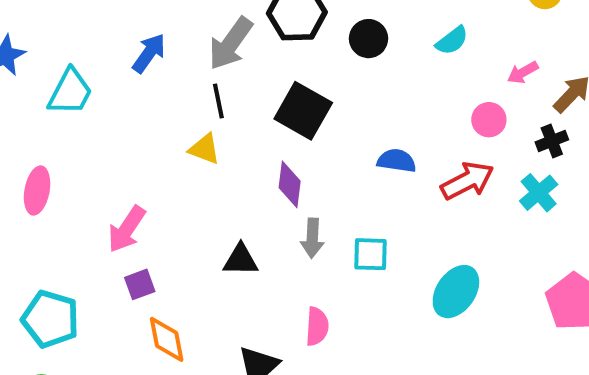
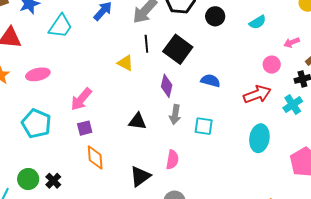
black line: (218, 101) -> (146, 44), moved
blue semicircle: (397, 161) -> (210, 81), moved
pink ellipse: (37, 191) -> (38, 74), turned 60
cyan ellipse: (456, 292) -> (259, 138), moved, turned -32
cyan pentagon: (50, 319) -> (36, 124), moved

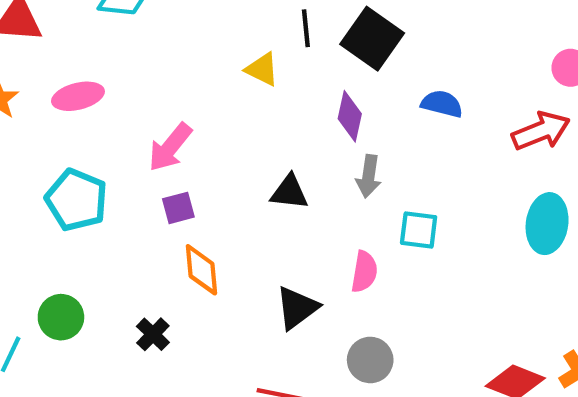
cyan square: (204, 126) -> (419, 230), moved
black cross: (53, 181) -> (153, 334), moved

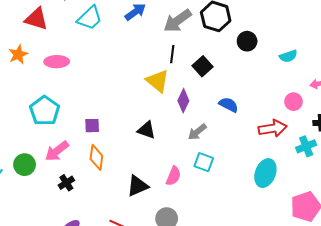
black square: (372, 39) -> (202, 66), size x0.7
yellow triangle: (262, 69) -> (158, 81), moved, size x1.4
pink arrow: (170, 147) -> (57, 151), moved
gray arrow: (369, 176) -> (197, 132), moved, turned 30

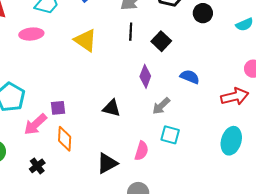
pink ellipse: (57, 62) -> (31, 34), moved
yellow triangle: (158, 81) -> (85, 40), moved
pink arrow: (57, 151) -> (35, 124), moved

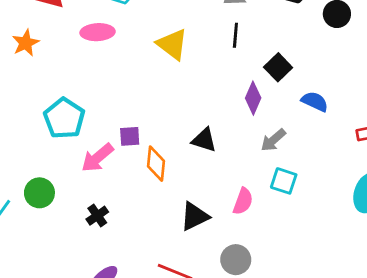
black square: (161, 41) -> (278, 67), moved
orange diamond: (65, 139) -> (156, 164), moved

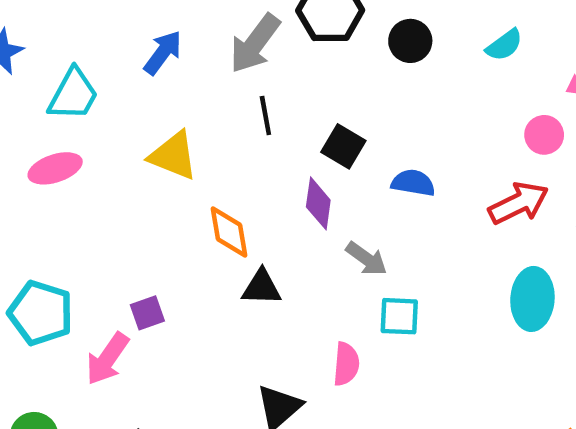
gray arrow: (273, 140) -> (366, 259), turned -88
orange diamond: (156, 164) -> (229, 232), moved

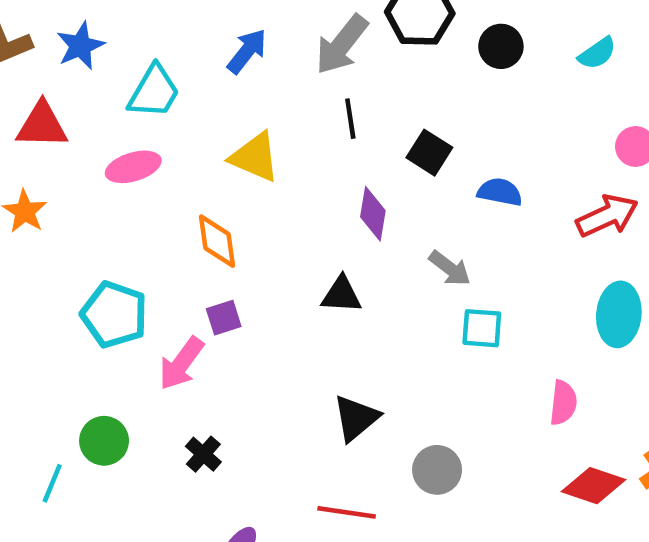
purple diamond: (318, 203) -> (373, 214), moved
orange diamond: (229, 232) -> (217, 241), moved
pink semicircle: (346, 364) -> (563, 403), moved

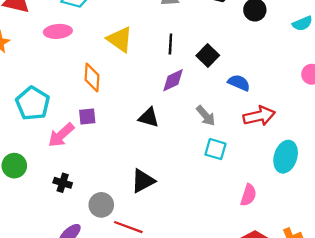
black line: (350, 119) -> (170, 44), moved
purple diamond: (373, 214) -> (173, 80), turned 44
red arrow: (607, 216) -> (259, 116), moved
black cross: (203, 454) -> (63, 183), turned -36
gray circle: (437, 470) -> (101, 205), moved

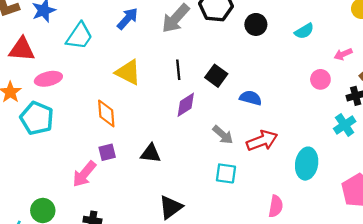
pink ellipse: (58, 31) -> (48, 79), moved
cyan pentagon: (33, 103) -> (37, 118), moved
red arrow: (259, 116) -> (262, 141), moved
black triangle: (149, 117) -> (151, 153), moved
cyan square: (215, 149) -> (226, 173), moved

